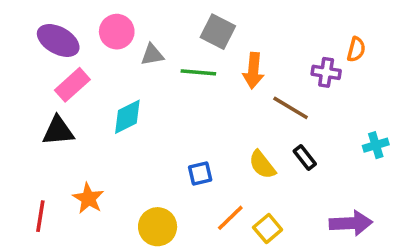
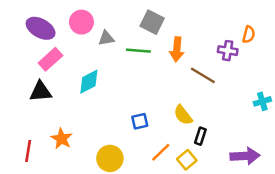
black rectangle: (305, 158) -> (200, 136), moved, turned 56

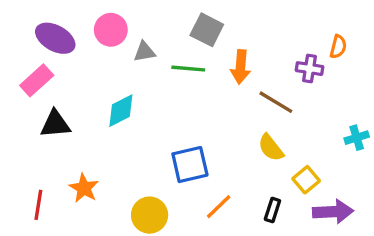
pink rectangle: (50, 59) -> (37, 80), moved
yellow semicircle: (183, 115) -> (271, 148), moved
blue square: (140, 121) -> (190, 165), size x1.6
black rectangle: (200, 136) -> (272, 210), moved
yellow square: (187, 160) -> (306, 180), moved

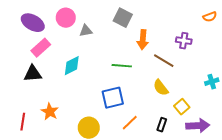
orange semicircle: (338, 47) -> (210, 17), moved, turned 56
green line: (188, 69) -> (122, 66), moved
pink rectangle: (37, 80) -> (41, 48), moved

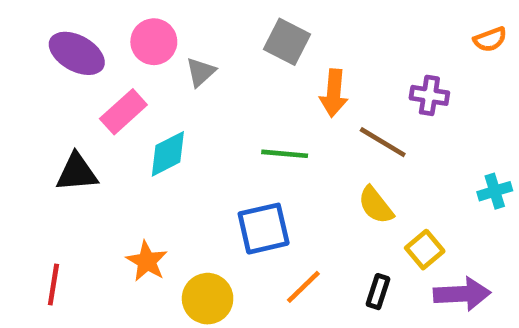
gray triangle: (86, 31) -> (201, 72), turned -32
pink rectangle: (41, 48) -> (123, 112), moved
orange star: (50, 112) -> (147, 261), moved

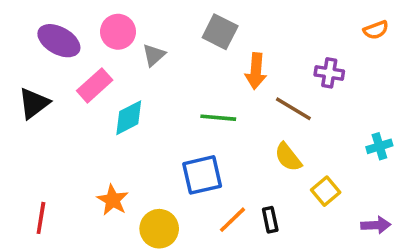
black triangle: (77, 172) -> (34, 103), moved, turned -32
black rectangle: (378, 292) -> (270, 220), moved, turned -30
purple arrow: (462, 294) -> (376, 225), moved, size x0.7

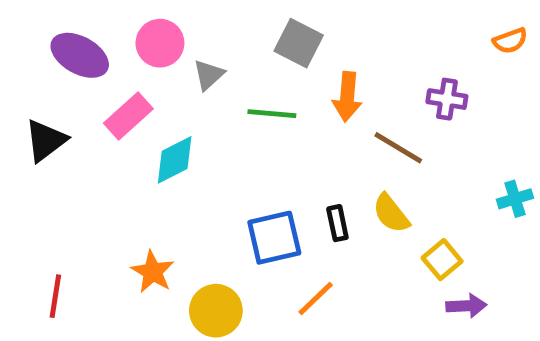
green line: (218, 118) -> (272, 114), moved
black rectangle: (270, 220) -> (337, 223), moved
purple arrow: (376, 225) -> (466, 306), moved

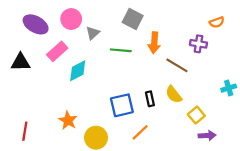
orange semicircle: (510, 41) -> (217, 22), moved
black triangle: (46, 140) -> (20, 62), turned 36

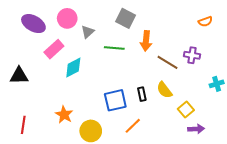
purple cross: (198, 44) -> (192, 55), moved
black triangle: (20, 62) -> (19, 76), moved

